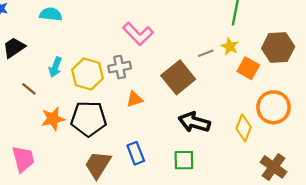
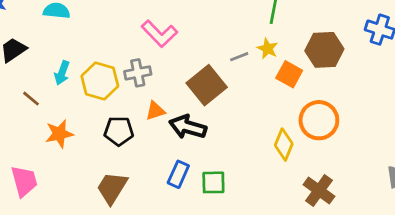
black pentagon: (89, 119) -> (119, 131), moved, size x0.7
black arrow: (194, 122) -> (188, 127), moved
blue rectangle: (136, 153) -> (178, 174), moved, turned 45

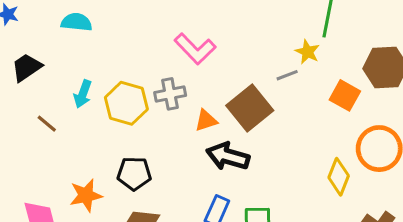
yellow star: (268, 49) -> (307, 52), moved
orange triangle: (155, 111) -> (206, 120), moved
black pentagon: (119, 131) -> (134, 174), moved
orange star: (59, 134) -> (86, 195), moved

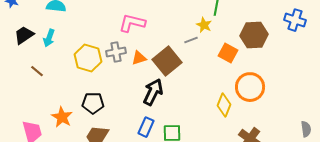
pink L-shape: (195, 49) -> (132, 23), turned 148
cyan arrow: (83, 94) -> (49, 38), moved
orange triangle: (206, 120) -> (139, 58), moved
black arrow: (228, 156) -> (153, 92), turned 100
orange star: (86, 195) -> (62, 117), turned -30

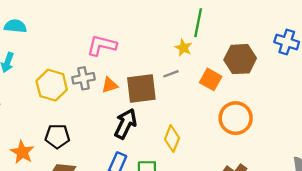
gray line: (191, 40) -> (171, 74), moved
brown square: (167, 61) -> (141, 89), turned 32
yellow diamond: (224, 105) -> (172, 139), moved

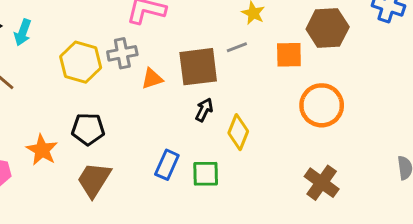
orange square: (211, 79) -> (289, 55), turned -30
orange triangle: (110, 85) -> (152, 79), moved
black arrow: (126, 124) -> (204, 110), moved, size x0.6

